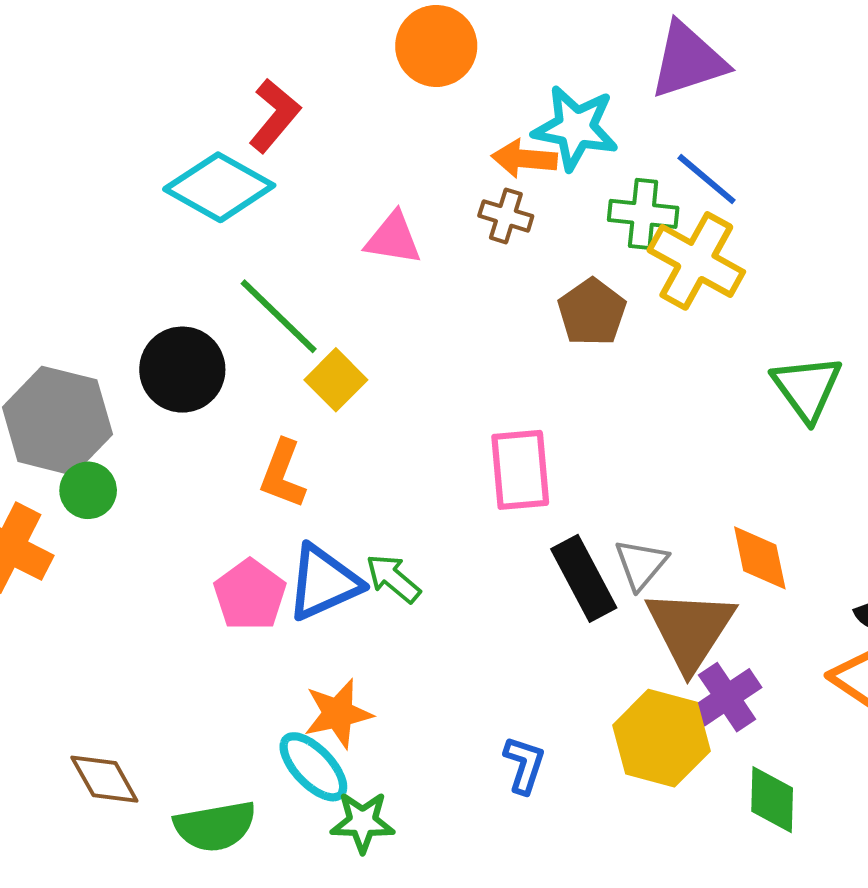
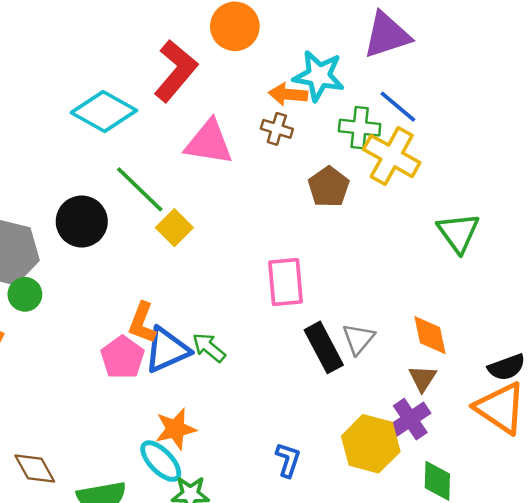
red L-shape: (274, 116) -> (176, 71), moved, size x1.4
pink triangle: (393, 238) -> (209, 142), size x1.4
orange L-shape: (283, 474) -> (142, 323), moved
brown triangle: (690, 630) -> (423, 378), moved, size x0.5

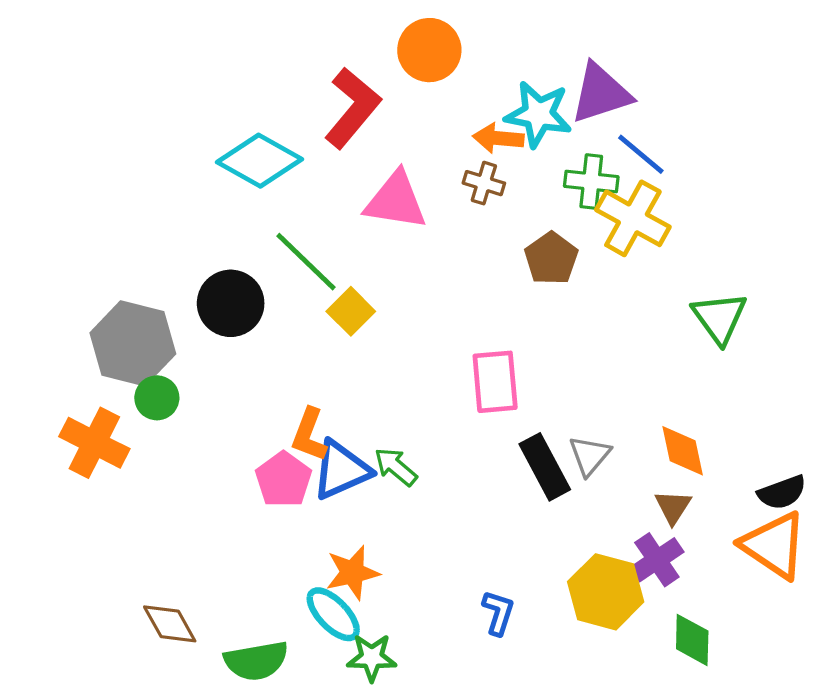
purple triangle: (387, 35) -> (601, 93), moved

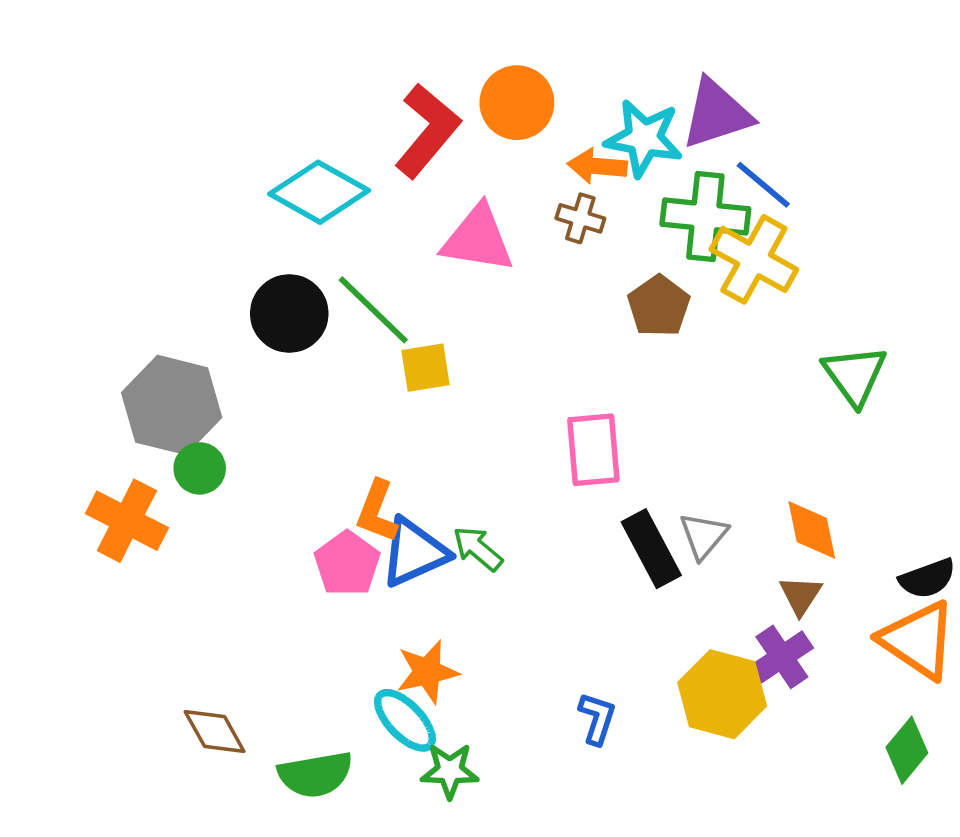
orange circle: (429, 50) -> (517, 103), moved
green cross: (591, 181) -> (705, 216), size x1.4
black circle: (231, 303) -> (289, 314), moved
yellow square: (351, 311) -> (425, 368), turned 36
green diamond: (692, 640) -> (907, 750), moved, turned 38

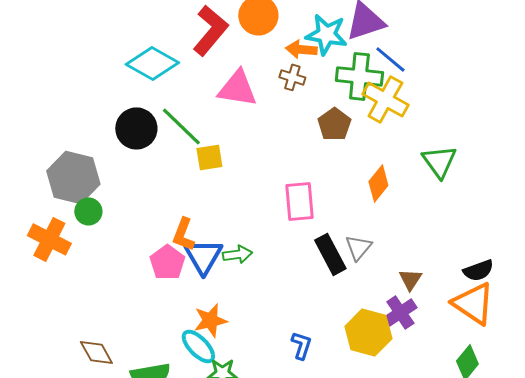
orange diamond: (812, 530) -> (378, 183), moved, turned 51
green arrow: (478, 549) -> (237, 254), turned 132
blue triangle: (414, 552) -> (203, 256), turned -36

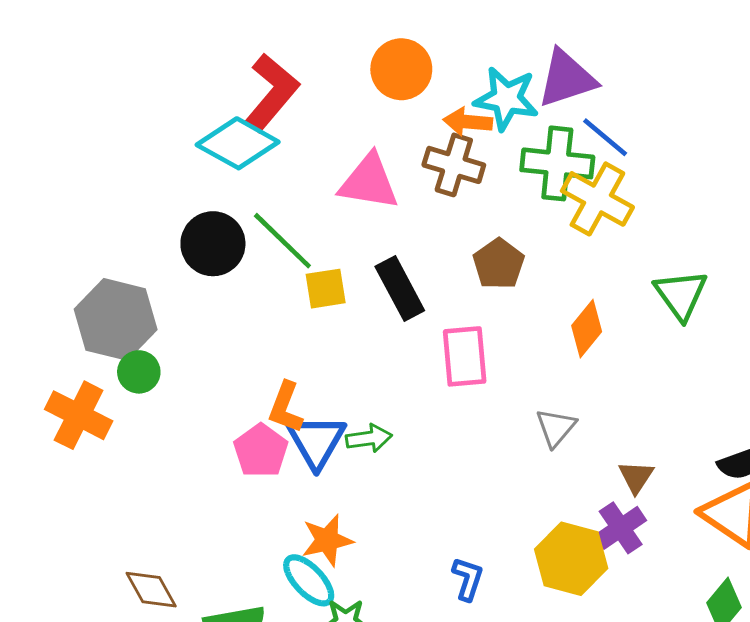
red L-shape: (210, 30) -> (272, 92), moved
brown cross: (292, 77) -> (454, 165), size x1.5
brown pentagon: (334, 124) -> (499, 264), moved
black rectangle: (330, 254) -> (400, 289), moved

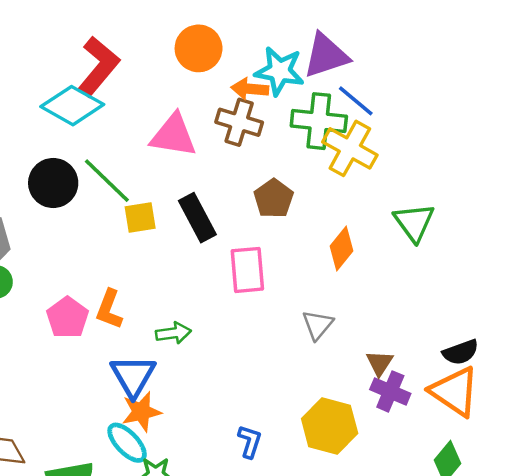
blue triangle: (316, 441) -> (133, 376), moved
pink pentagon: (261, 451) -> (67, 318), moved
purple cross: (621, 528) -> (390, 391), moved, turned -33

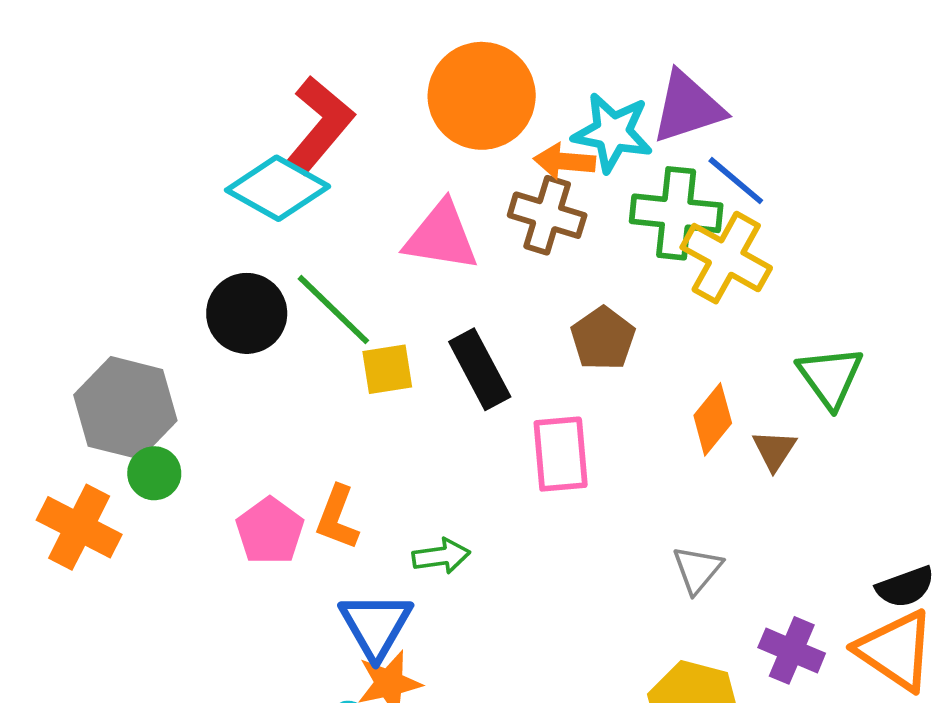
orange circle: (199, 48) -> (482, 96), size x1.4
gray triangle: (318, 325) -> (697, 570), moved
brown triangle: (380, 363) -> (774, 450), moved

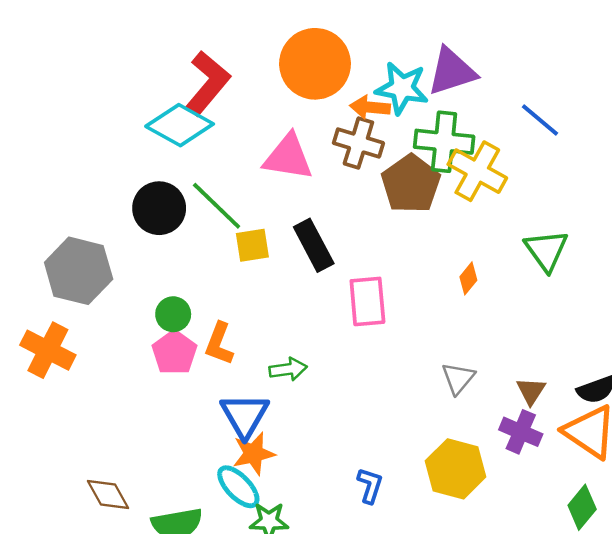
blue line: (736, 181) -> (540, 120), moved
brown pentagon: (603, 338) -> (411, 184), moved, size x1.4
orange diamond: (713, 419) -> (468, 278), size x0.7
brown triangle: (774, 450) -> (531, 391), moved
green circle: (154, 473) -> (173, 314), moved

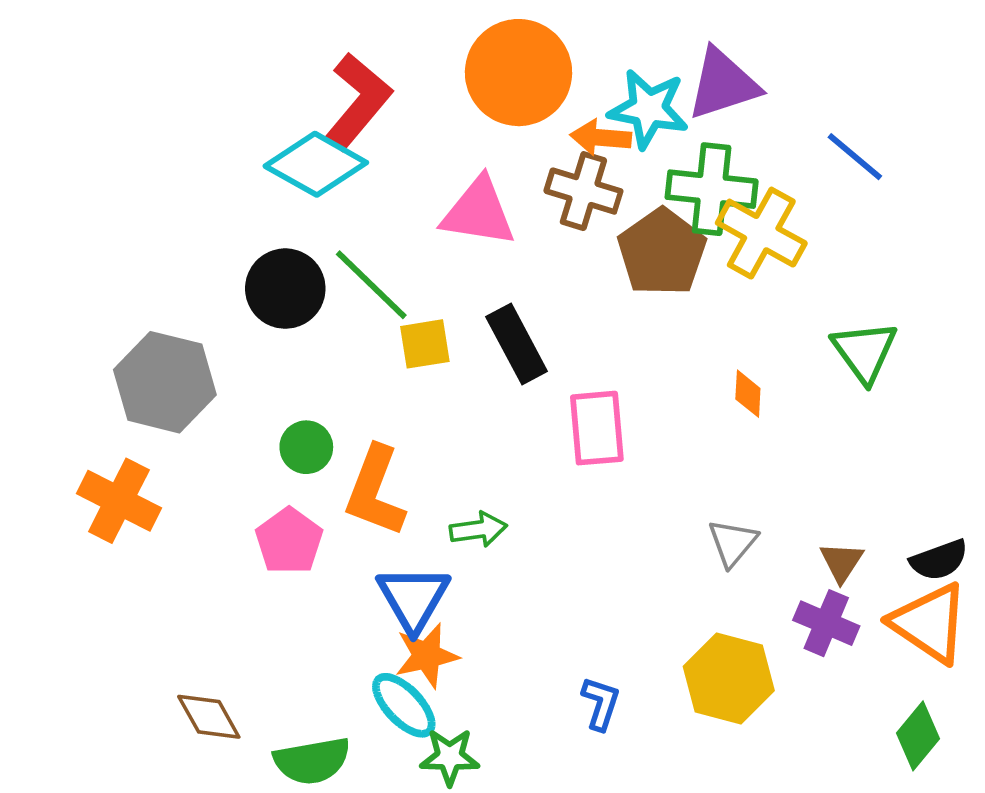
orange diamond: (468, 278) -> (748, 394), turned -36
orange L-shape: (219, 344) -> (375, 491), size x1.4
pink pentagon: (174, 353) -> (289, 541), moved

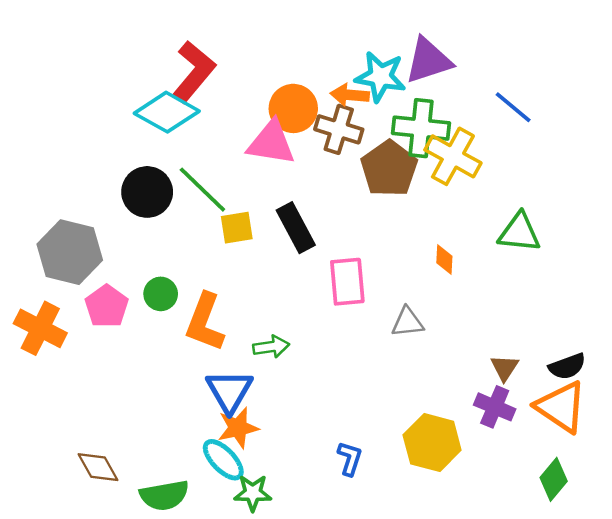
orange circle: (518, 73) -> (293, 108), moved, size x0.7
green triangle: (865, 352) -> (519, 233), turned -48
pink pentagon: (289, 541) -> (107, 306), moved
gray triangle: (733, 543) -> (407, 322), moved, turned 44

